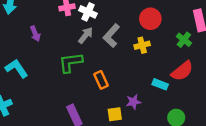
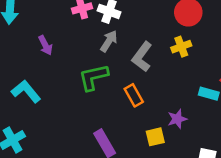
gray L-shape: (111, 36) -> (142, 57), moved

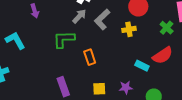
gray L-shape: (142, 57) -> (102, 19), moved
purple star: (177, 119) -> (126, 87), moved

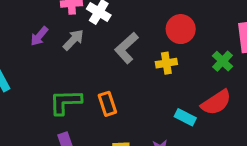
purple arrow: (35, 11) -> (39, 36), moved, turned 56
gray arrow: (79, 16) -> (73, 40), moved
green L-shape: (64, 39) -> (65, 102), moved

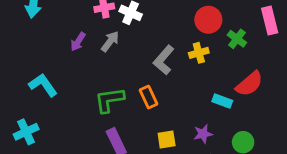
gray L-shape: (126, 48) -> (164, 60), moved
green cross: (223, 61) -> (237, 39), moved

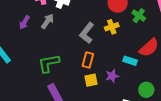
orange rectangle: (149, 97) -> (88, 60), moved, turned 42
purple star: (203, 134) -> (112, 76), moved
yellow square: (167, 140) -> (91, 80), moved

